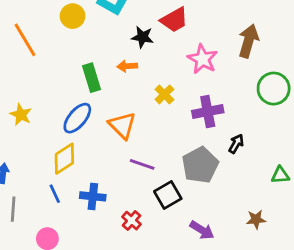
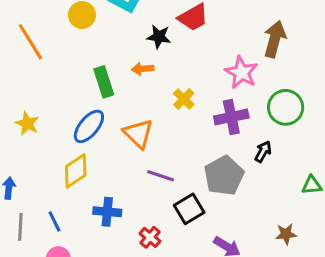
pink star: (203, 59) -> (241, 72), moved
green circle: (274, 89) -> (286, 107), moved
blue line: (55, 194) -> (55, 221), moved

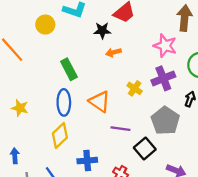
orange arrow: (143, 69) -> (113, 52), moved
yellow cross: (184, 99) -> (135, 88), moved
blue ellipse: (89, 126) -> (64, 102), turned -30

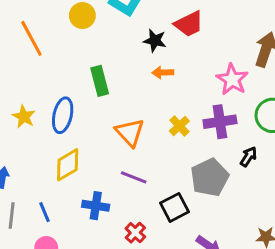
blue ellipse: (64, 102) -> (63, 115), moved
purple line: (120, 129) -> (134, 177), moved

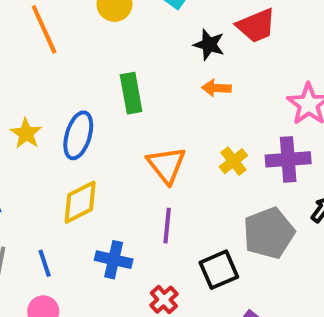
purple line: (134, 177) -> (167, 226), turned 70

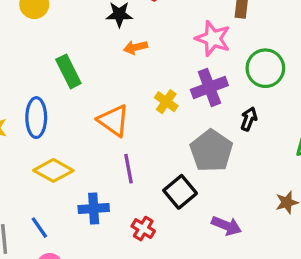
yellow diamond: (80, 202) -> (53, 170), turned 72

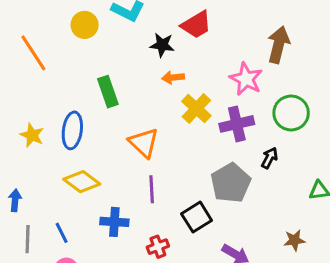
yellow cross: (166, 102) -> (196, 108), moved, size x1.4
red cross: (143, 229) -> (158, 247), turned 30

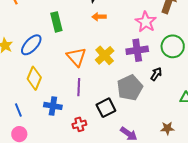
yellow cross: (196, 108) -> (105, 55), moved
blue ellipse: (72, 130) -> (31, 45), turned 30
yellow diamond: (82, 182) -> (34, 78), turned 70

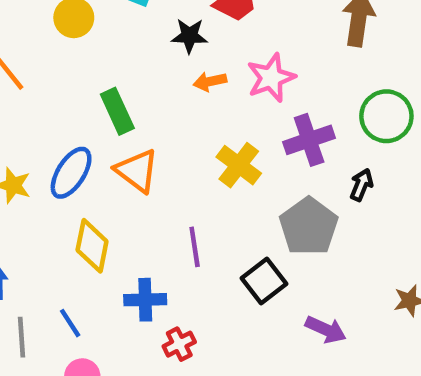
pink star: (146, 22) -> (271, 78), moved, turned 30
orange triangle: (76, 57) -> (137, 171), moved
red cross: (79, 124) -> (179, 344), moved

